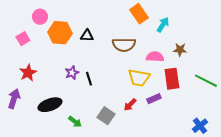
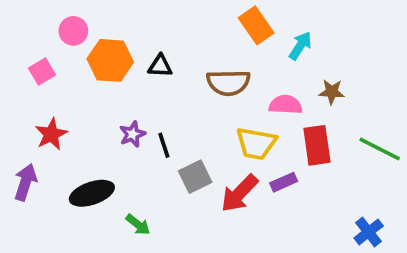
red arrow: (130, 105) -> (239, 193), size x1.6
gray square: (106, 116) -> (195, 177), moved, turned 30

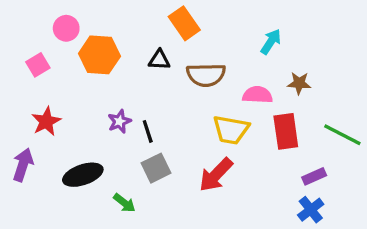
orange rectangle: (256, 25) -> (184, 23), moved
black triangle: (160, 66) -> (159, 60), moved
gray square: (195, 177) -> (156, 168), moved
purple rectangle: (284, 182) -> (314, 176), moved
blue cross: (369, 232) -> (311, 210), moved

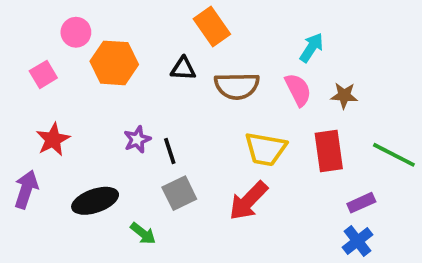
pink semicircle: (258, 95) -> (298, 90), moved, turned 60

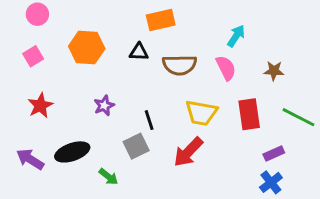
orange rectangle: (212, 26) -> (161, 20), turned -68
pink circle: (76, 32) -> (37, 14), moved
brown star: (344, 95) -> (274, 71), moved
black line: (170, 151) -> (149, 120), moved
purple arrow: (26, 189) -> (30, 159), moved, turned -76

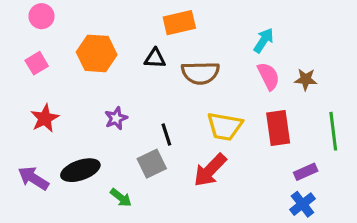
pink semicircle: (226, 68) -> (268, 76), moved
green line: (298, 117) -> (333, 131), turned 56

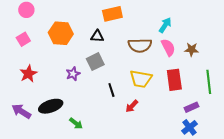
brown semicircle: (200, 73) -> (140, 45), moved
black line: (166, 134) -> (111, 90), moved
gray square: (152, 164) -> (95, 62), moved
red arrow: (210, 170) -> (132, 106), size x0.6

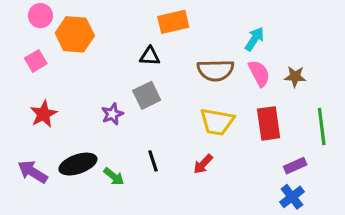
orange hexagon: (61, 33) -> (75, 34), moved
black line: (111, 90) -> (153, 161), moved
green arrow: (76, 123) -> (114, 177), moved

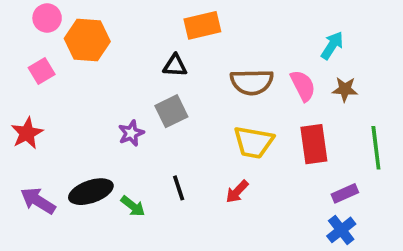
cyan arrow: (254, 39) -> (332, 45), moved
red star: (44, 114) -> (27, 133), moved

